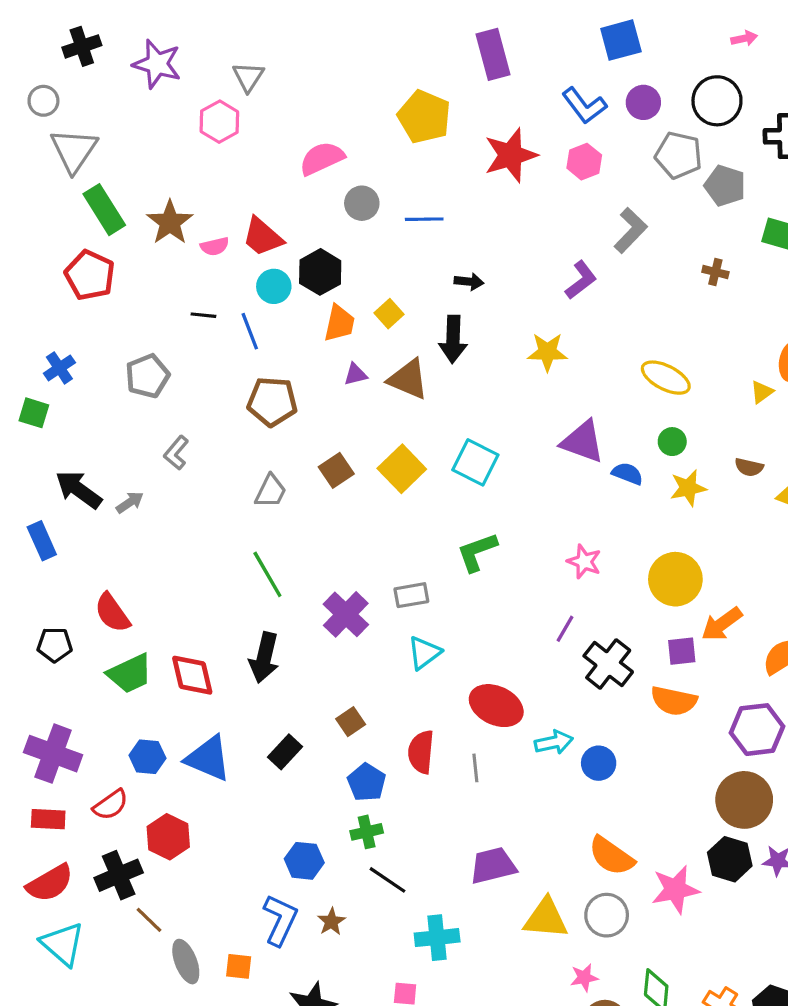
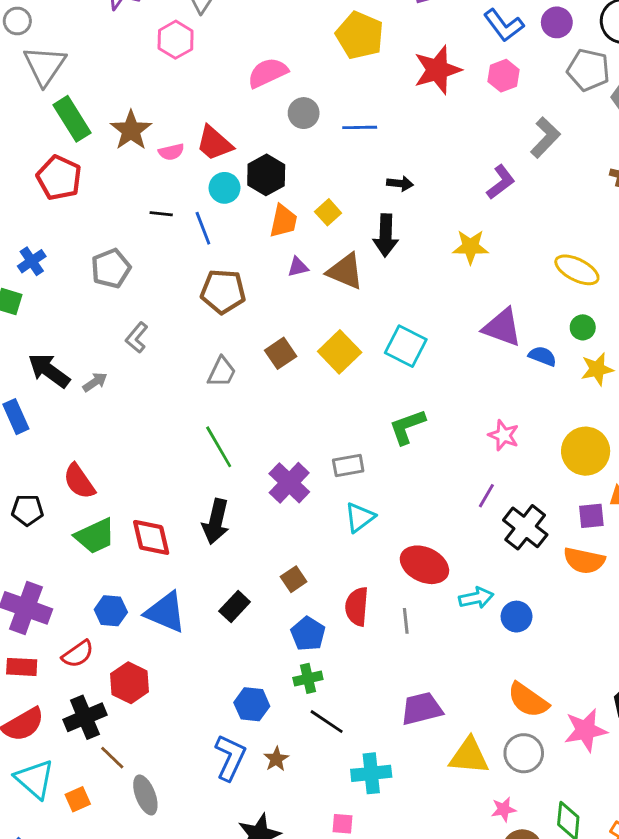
orange square: (239, 966) -> (78, 799), moved, turned -30

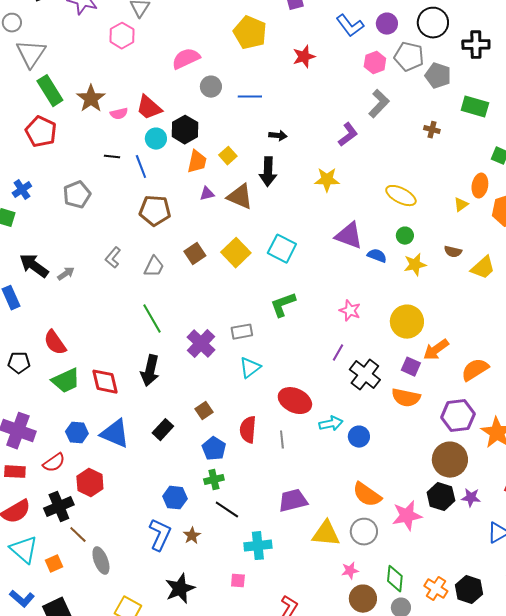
red star: (437, 70) -> (304, 57), size x0.7
pink hexagon: (504, 76) -> (375, 63), moved
gray L-shape: (137, 337) -> (113, 258), moved
purple square: (591, 516) -> (411, 367), turned 30

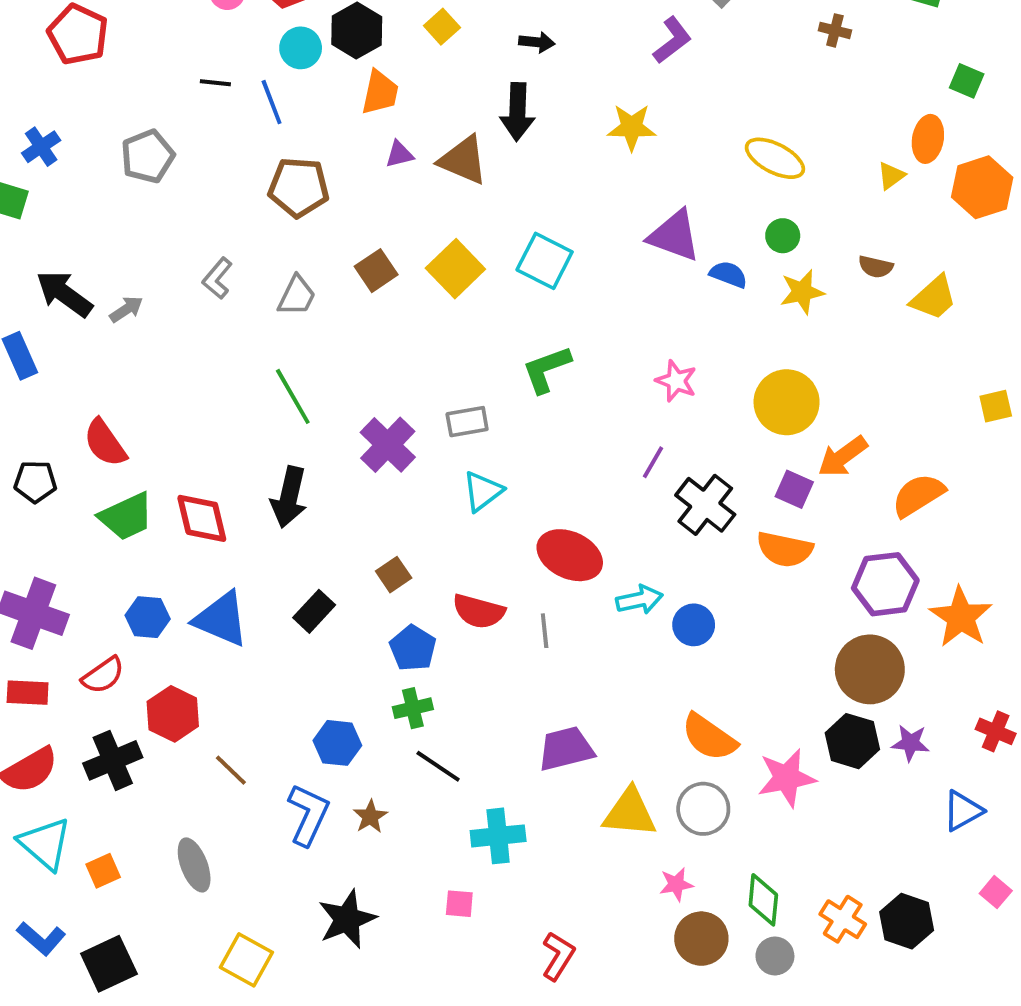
yellow square: (228, 156) -> (442, 27), moved
red semicircle: (248, 430) -> (479, 611), turned -80
brown line: (78, 535) -> (231, 770), moved

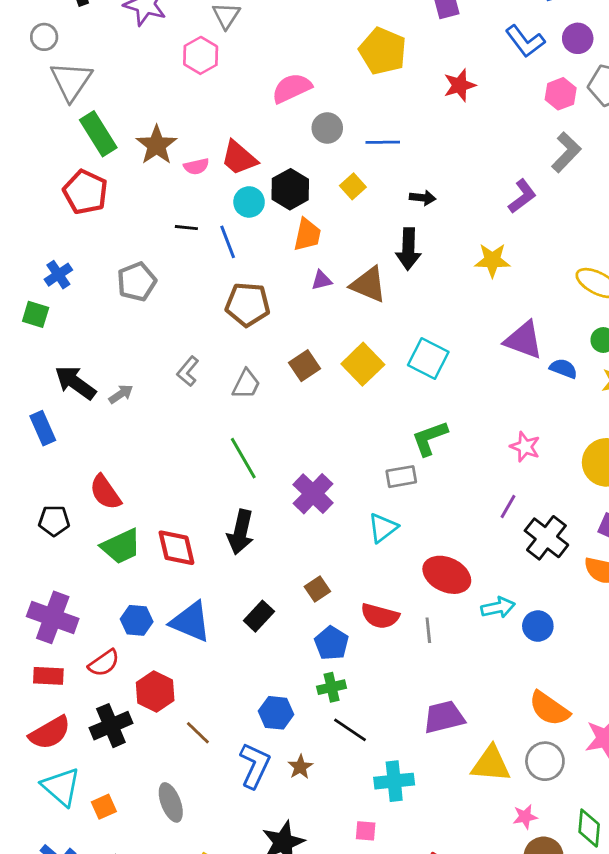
gray rectangle: (467, 422) -> (401, 477), moved

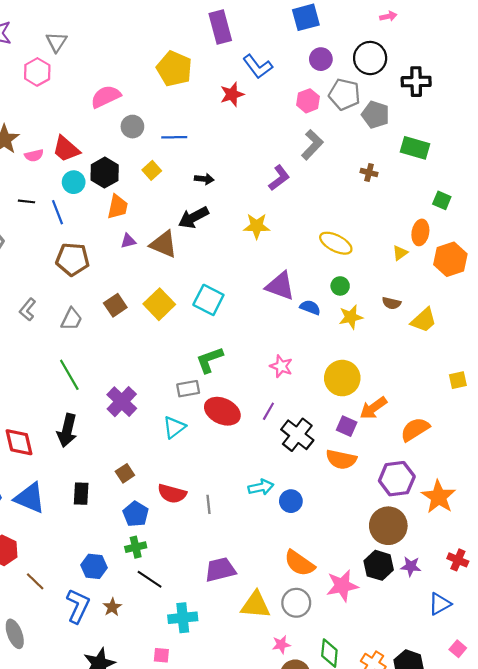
blue L-shape: (525, 41) -> (258, 67), moved
black arrow: (408, 249) -> (193, 217), turned 60
red ellipse: (447, 575) -> (222, 411), moved
black rectangle: (259, 616) -> (81, 494), turned -40

